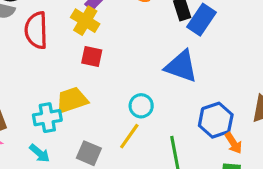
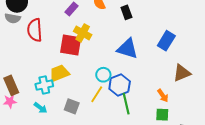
blue rectangle: (202, 20) -> (166, 41), moved
yellow cross: (85, 21) -> (83, 33), moved
red square: (92, 56) -> (71, 45), size x1.6
blue hexagon: (216, 120) -> (120, 85), moved

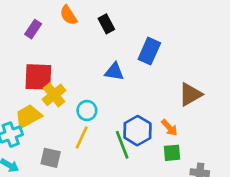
yellow cross: (83, 33) -> (54, 95), moved, turned 30
blue rectangle: (166, 41) -> (149, 51), moved
blue triangle: (128, 49) -> (114, 72), size x0.7
blue hexagon: (120, 85) -> (137, 131), moved

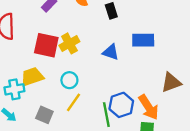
blue rectangle: (149, 51) -> (143, 40), turned 55
yellow cross: (54, 95) -> (69, 43), moved
cyan circle: (87, 110) -> (69, 80), moved
orange arrow: (169, 128) -> (149, 107), size x1.6

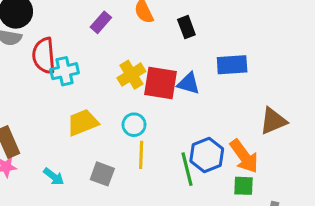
red square: (46, 45) -> (160, 83), moved
cyan cross: (14, 89) -> (65, 71), moved
yellow line: (74, 102) -> (141, 155), turned -30

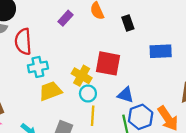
cyan cross: (65, 71) -> (38, 67), moved
yellow cross: (131, 75) -> (82, 76), moved, turned -30
blue triangle: (189, 83) -> (126, 95), moved

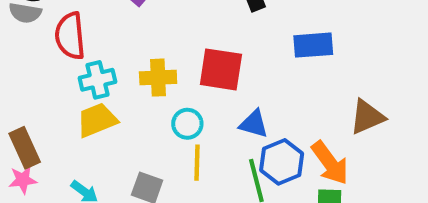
yellow cross: (82, 76) -> (158, 78), moved, turned -30
yellow trapezoid: (50, 91) -> (97, 120), moved

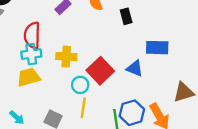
red semicircle: (70, 36) -> (32, 35), moved
red square: (221, 69) -> (100, 71), moved, turned 32
blue triangle: (254, 124) -> (135, 68), moved

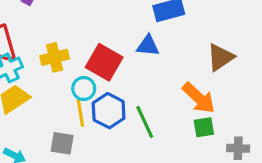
yellow line: (83, 108) -> (80, 113), moved
blue hexagon: (132, 113) -> (109, 111), moved

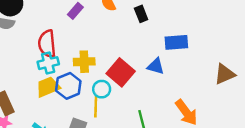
brown triangle: (220, 57) -> (225, 74), moved
blue hexagon: (109, 111) -> (68, 86), moved

